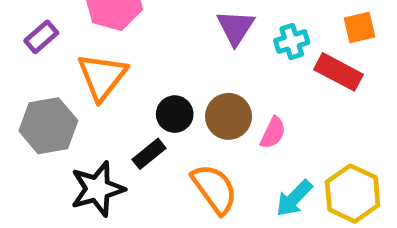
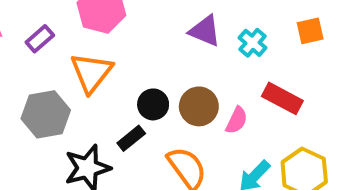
purple triangle: (236, 27) -> (205, 31), turned -40
cyan cross: (292, 42) -> (253, 43), turned -32
red rectangle: (338, 72) -> (282, 98), moved

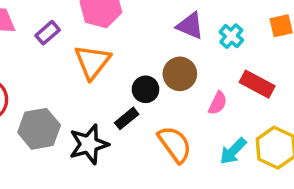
brown circle: (199, 106) -> (180, 74), moved
gray hexagon: (46, 114) -> (39, 129), moved

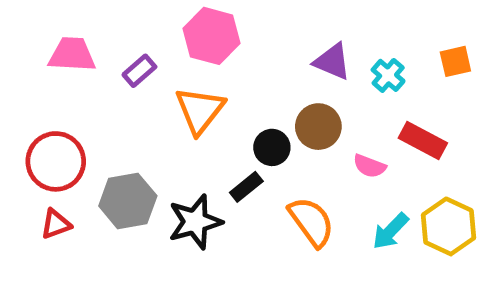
pink semicircle: (218, 103) -> (369, 166), turned 85

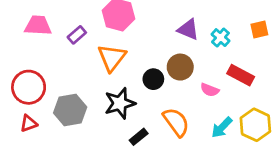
black rectangle: (246, 187) -> (139, 137), moved
black star: (195, 222) -> (120, 103), moved

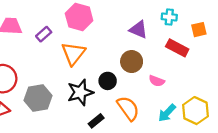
cyan cross: (220, 38) -> (169, 17), moved, turned -35
red rectangle: (241, 75) -> (177, 48), moved
black circle: (153, 79) -> (108, 81), moved

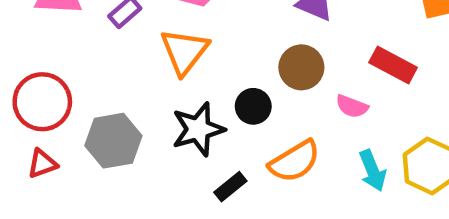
red rectangle: (177, 48) -> (393, 65), moved
orange semicircle: (128, 108) -> (294, 161), turned 95
cyan arrow: (167, 113) -> (372, 171), turned -66

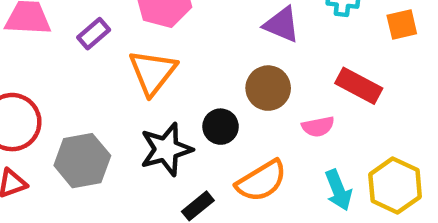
pink semicircle: (352, 106) -> (318, 127), turned -32

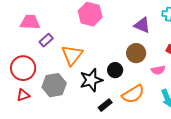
purple rectangle: (94, 34) -> (46, 40), moved
orange triangle: (153, 72) -> (72, 55), moved

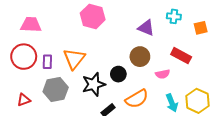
purple rectangle: (46, 40) -> (47, 62), moved, turned -48
red circle: (23, 68) -> (24, 57), moved

